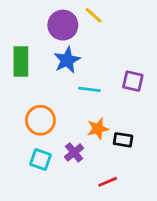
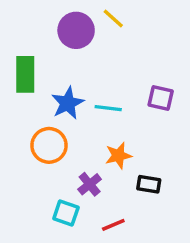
blue star: (67, 60) -> (68, 103), moved
black rectangle: (123, 140) -> (149, 184), moved
cyan square: (40, 159) -> (66, 213), moved
red line: (108, 182) -> (113, 225), moved

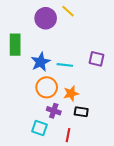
orange circle: (49, 145) -> (47, 87), moved
purple cross: (90, 184) -> (54, 111), turned -32
black rectangle: (149, 184) -> (81, 112), moved
red line: (113, 225) -> (68, 135), turned -56

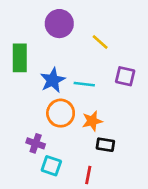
yellow line: (68, 11) -> (100, 42), moved
purple cross: (54, 111) -> (36, 143), moved

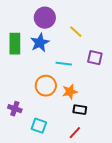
blue star: (53, 80) -> (40, 43), moved
purple cross: (36, 143) -> (15, 109), moved
red line: (88, 175) -> (75, 133), moved, turned 32

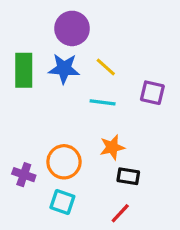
yellow line: (76, 32) -> (106, 67), moved
blue star: (40, 43) -> (64, 69), turned 30
orange circle: (46, 86) -> (64, 162), moved

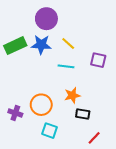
green rectangle: (24, 70) -> (15, 46), turned 65
cyan square: (62, 202) -> (50, 131), moved
red line: (120, 213) -> (94, 138), moved

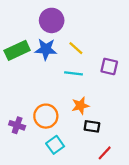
cyan square: (50, 131) -> (55, 145), turned 35

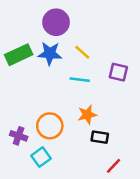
cyan square: (55, 145) -> (41, 157), moved

